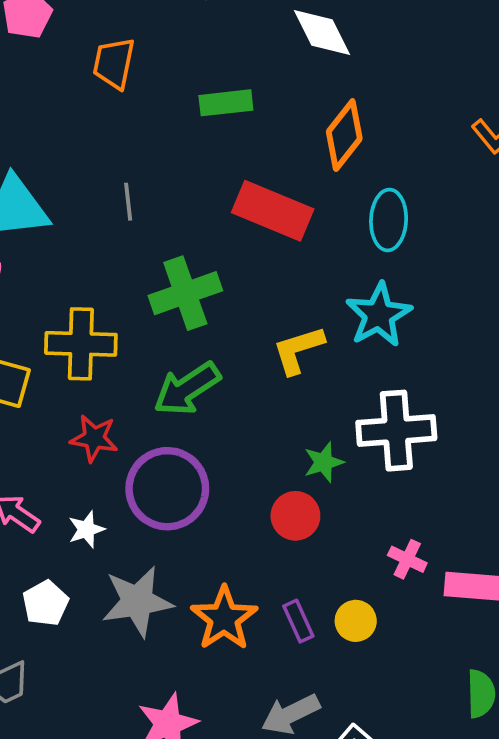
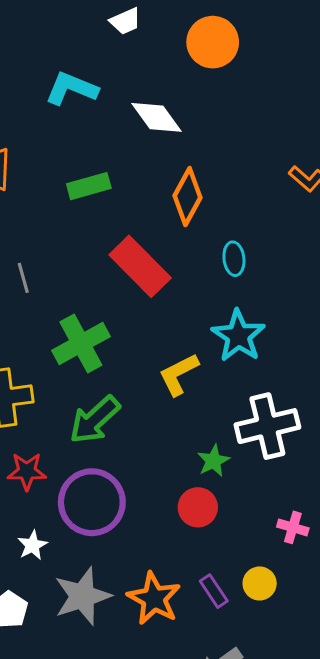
red rectangle: (273, 211) -> (140, 266), turned 32
cyan ellipse: (389, 220) -> (234, 259), size x0.7

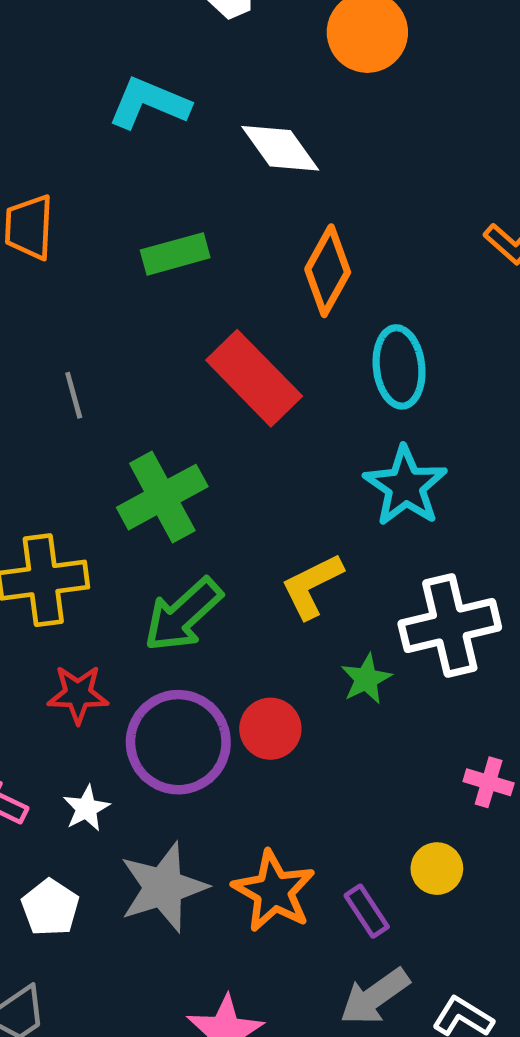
cyan ellipse: (234, 259) -> (399, 367), size x1.5
yellow L-shape: (179, 374) -> (312, 586), moved
red circle: (198, 507) -> (270, 729), moved
purple rectangle: (214, 591) -> (367, 911), moved

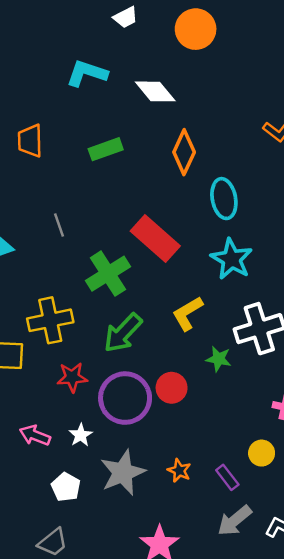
red rectangle: (254, 378) -> (155, 238), moved
green star: (366, 679) -> (219, 359), turned -30
orange star: (274, 891) -> (179, 471), size x0.6

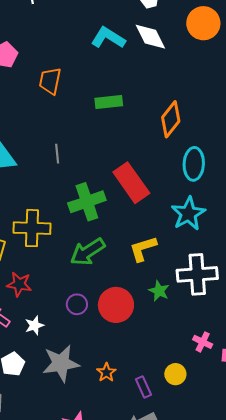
white diamond: (155, 91) -> (150, 37), moved
red star: (72, 377) -> (19, 284), moved
red circle: (172, 388) -> (116, 305), size x1.4
purple circle: (125, 398) -> (77, 304), size x0.5

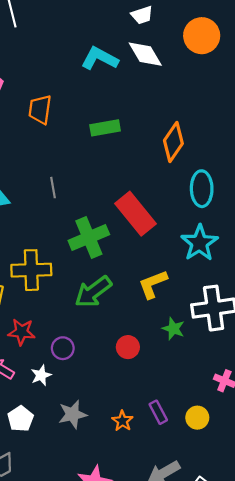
purple circle: (77, 304) -> (63, 348), moved
red circle: (116, 305) -> (128, 347), size x0.6
gray star: (61, 363) -> (73, 414), size x0.7
purple rectangle: (143, 387) -> (158, 412), moved

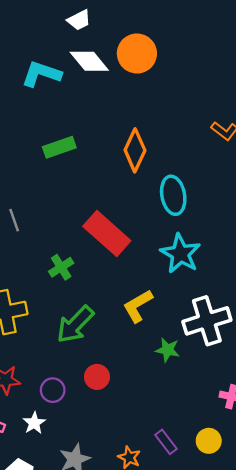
orange circle: (202, 36) -> (137, 53), moved
green cross: (89, 237) -> (61, 267), size x0.6
red circle: (128, 347) -> (97, 377), moved

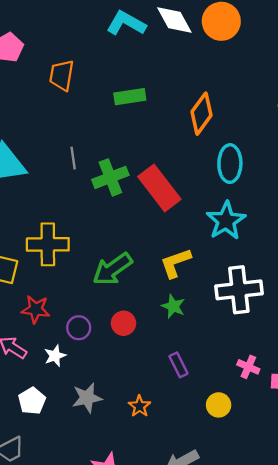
green cross: (61, 267) -> (110, 177), moved, size x1.4
green star: (168, 350) -> (173, 306), moved
purple rectangle: (166, 442) -> (178, 365), moved

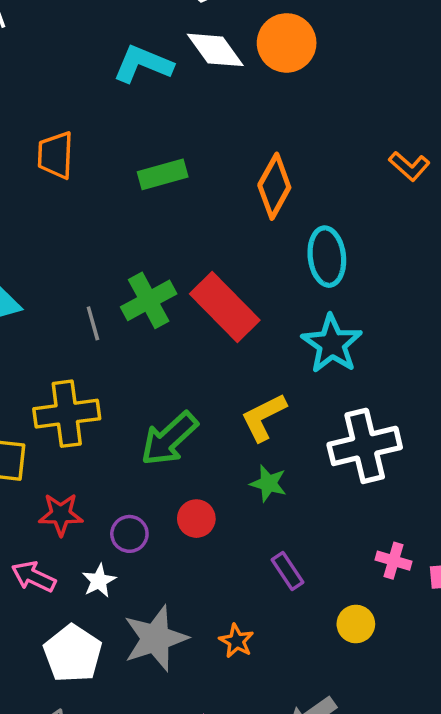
gray line: (73, 158) -> (93, 323), moved
gray star: (87, 398) -> (155, 638), size x1.4
white pentagon: (32, 401) -> (73, 654), size x1.4

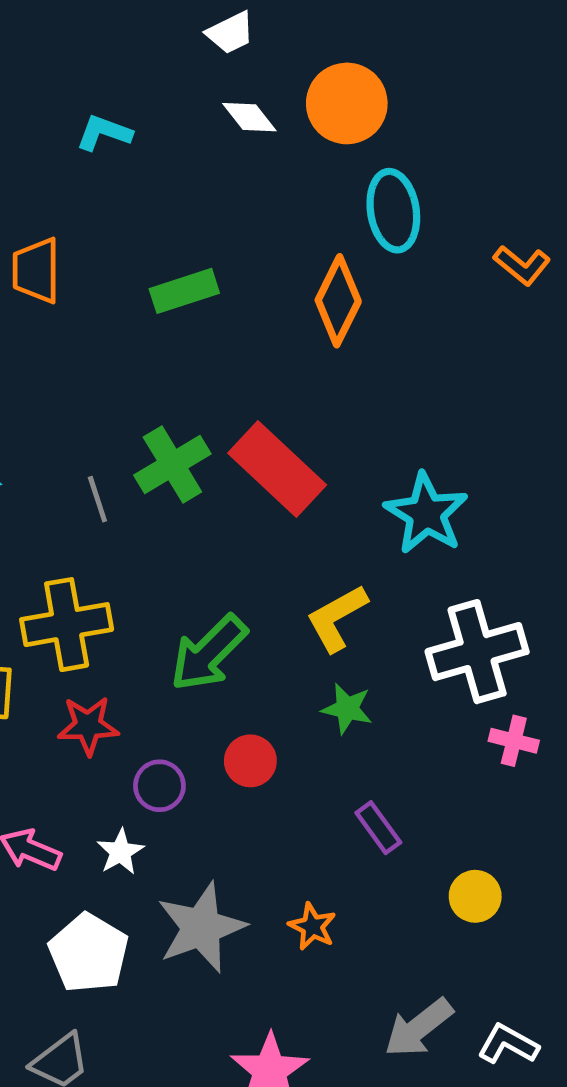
white diamond: (215, 50) -> (249, 117), size x0.7
cyan L-shape: (143, 64) -> (104, 133), moved, size x0.7
cyan ellipse: (327, 257) -> (393, 211), moved
red star: (61, 514) -> (88, 726), moved
pink cross: (394, 561) -> (514, 741), moved

